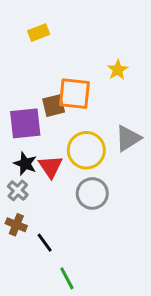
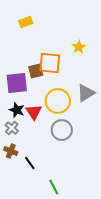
green line: (67, 278) -> (54, 187), moved

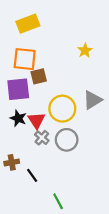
yellow rectangle: (26, 22) -> (28, 24), size x1.5
orange square: (50, 63) -> (25, 59), moved
gray cross: (12, 128) -> (42, 138), moved
brown cross: (11, 151) -> (12, 162), turned -32

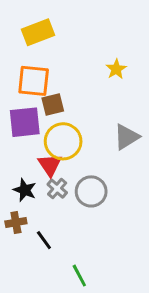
yellow circle: (62, 109) -> (63, 141), moved
black star: (18, 118) -> (25, 190), moved

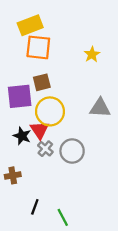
orange square: (34, 81) -> (38, 47), moved
gray triangle: (126, 137) -> (100, 108), turned 35
black star: (25, 190) -> (22, 136), moved
black line: (44, 240) -> (35, 207), moved, turned 56

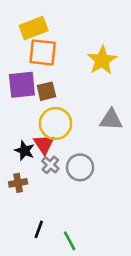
yellow star: (92, 54) -> (102, 60), size x1.6
purple square: (20, 96) -> (22, 85), moved
brown cross: (13, 175) -> (18, 183), moved

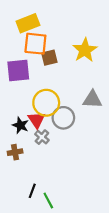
brown square: (46, 91) -> (49, 58), moved
gray circle: (80, 167) -> (63, 118), moved
green line: (70, 241) -> (48, 200), moved

